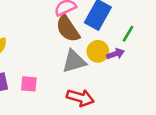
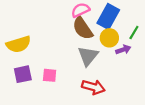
yellow circle: (98, 51) -> (109, 38), moved
gray triangle: (74, 61) -> (88, 56), turned -35

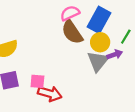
gray triangle: (88, 56) -> (98, 61), moved
red arrow: (93, 87) -> (50, 94), moved

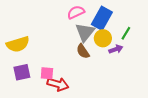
brown semicircle: (72, 32) -> (83, 51), moved, size x0.7
gray triangle: (98, 61) -> (85, 32), moved

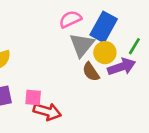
purple arrow: (116, 49) -> (122, 67), size x1.5
brown semicircle: (83, 51) -> (91, 72), moved

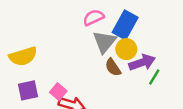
green line: (134, 46) -> (154, 77), moved
pink square: (33, 97) -> (58, 92), turned 35

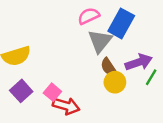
yellow circle: (126, 49) -> (115, 82), moved
purple square: (28, 90) -> (21, 91), turned -30

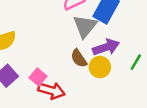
purple arrow: (139, 62) -> (106, 47), moved
brown semicircle: (109, 67) -> (79, 58), moved

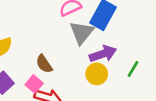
brown semicircle: (79, 58) -> (44, 64), moved

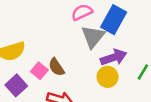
pink square: (34, 84) -> (39, 71), moved

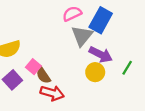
purple arrow: (114, 57) -> (101, 54), turned 45
brown semicircle: (56, 67) -> (43, 75), moved

